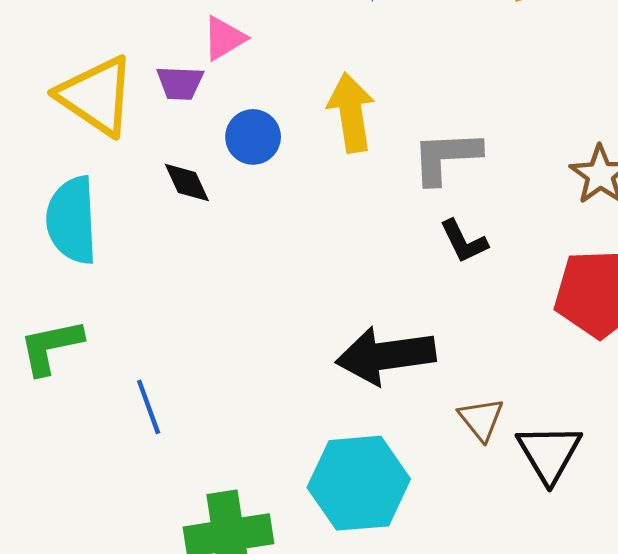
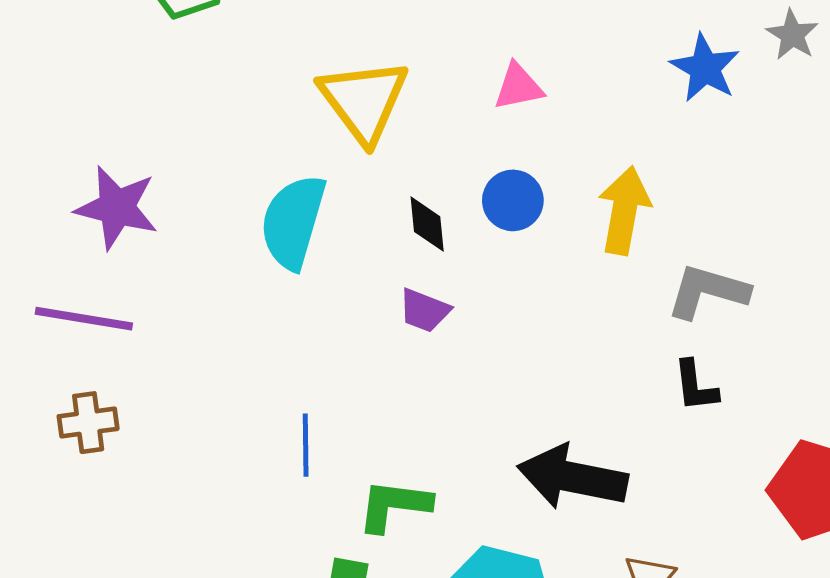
purple trapezoid: (180, 83) -> (424, 310), moved
green L-shape: (51, 347) -> (394, 505), moved

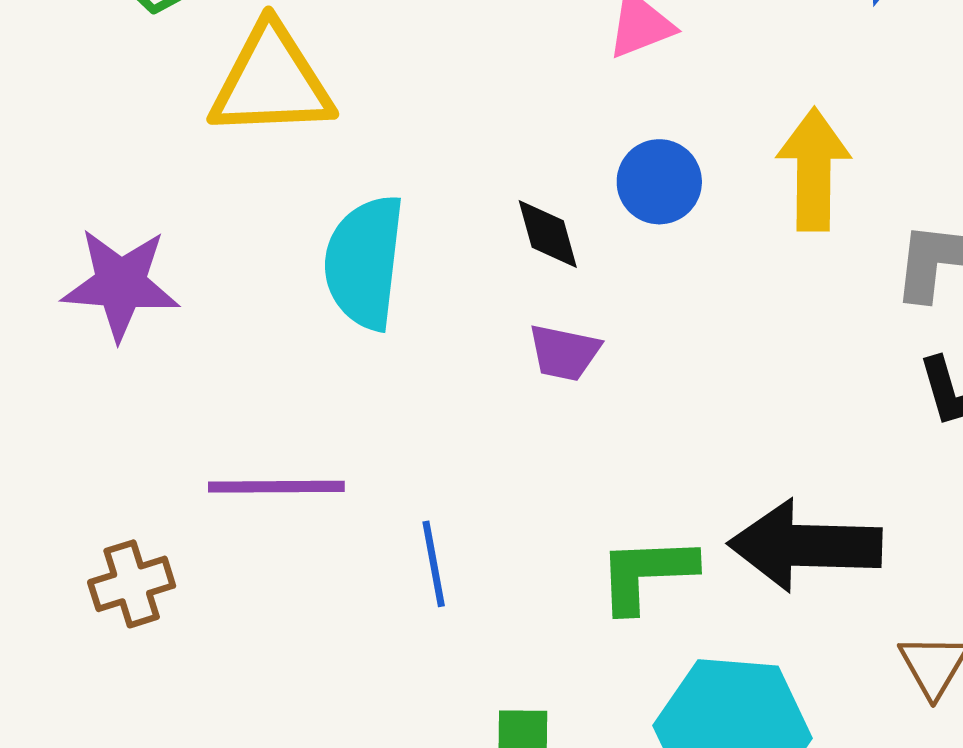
yellow triangle: (364, 101) -> (271, 82), moved, turned -46
purple line: (84, 319) -> (276, 487), moved
green L-shape: (394, 505) -> (646, 574), moved

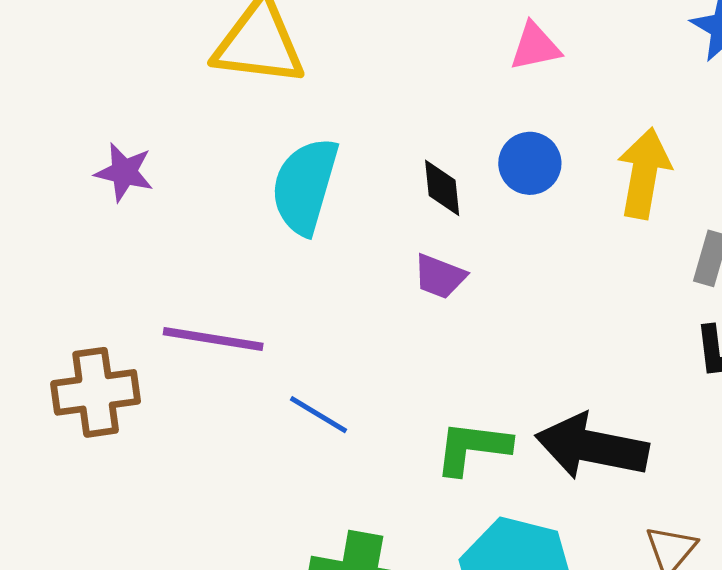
purple star: (121, 284) -> (124, 172), size x0.7
blue line: (434, 564) -> (318, 415), turned -58
brown cross: (132, 584) -> (96, 392), size x1.4

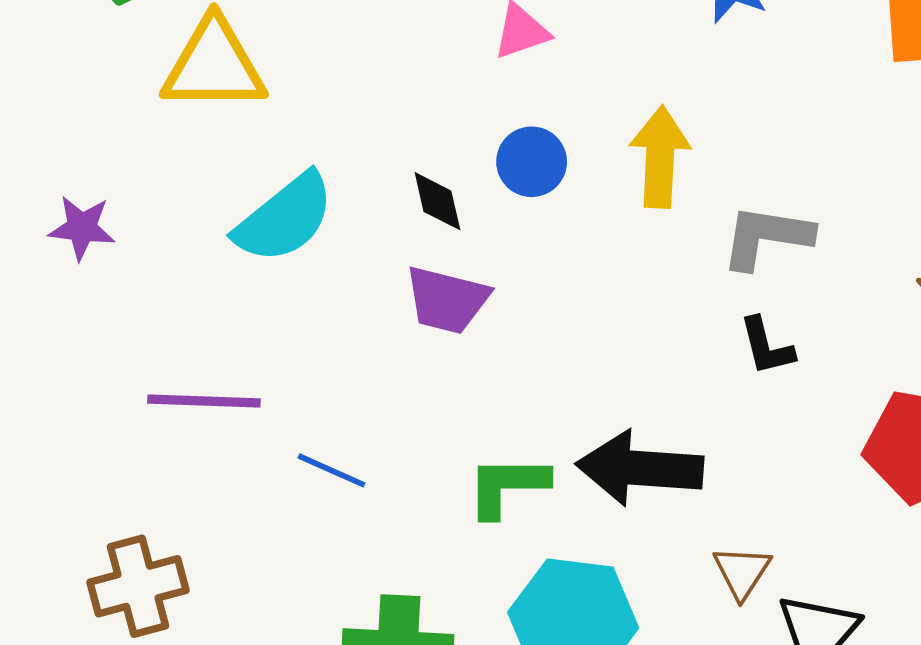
cyan semicircle: (305, 186) -> (285, 218), turned -138
purple trapezoid: (440, 276) -> (447, 300), size x1.4
brown cross: (96, 392) -> (138, 586), moved

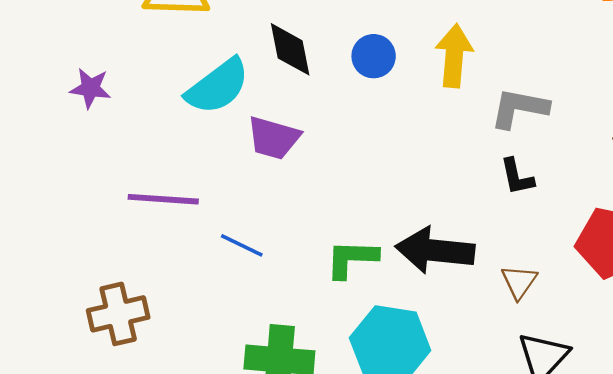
black diamond: (437, 201) -> (290, 49), moved, size x1.4
purple trapezoid: (447, 300) -> (274, 138), moved
brown triangle: (742, 572) -> (519, 282), moved

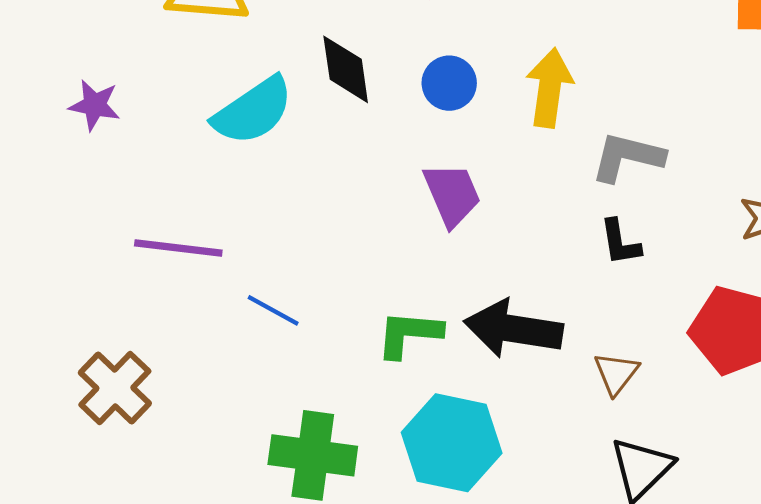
purple trapezoid: (274, 138) -> (452, 194), moved, turned -132
brown cross: (118, 314) -> (115, 388), turned -36

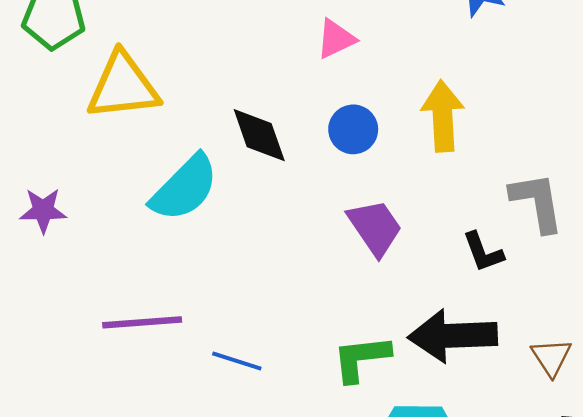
gray L-shape: (627, 157) -> (537, 202), moved, turned 78
black L-shape: (620, 242) -> (483, 252), moved

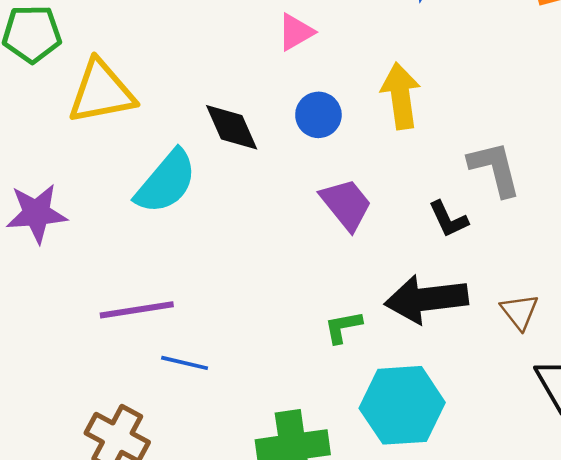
purple star: (43, 210) -> (36, 213), size x1.4
green L-shape: (361, 358) -> (343, 327), size x0.7
blue line: (237, 361) -> (185, 363), moved

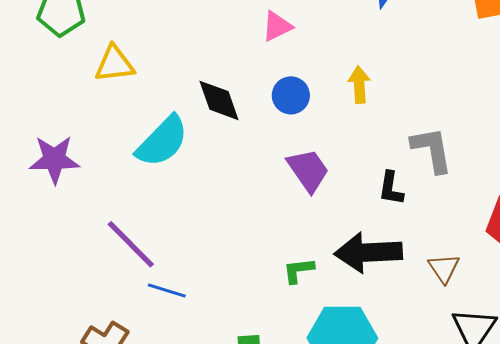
yellow triangle: (101, 92) -> (115, 64), size x0.7
yellow arrow: (401, 96) -> (359, 85), size x0.7
black L-shape: (448, 219) -> (391, 188), turned 30
purple line: (137, 310) -> (131, 244), turned 50

